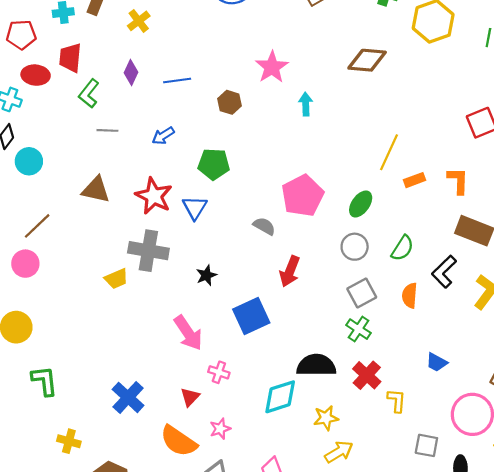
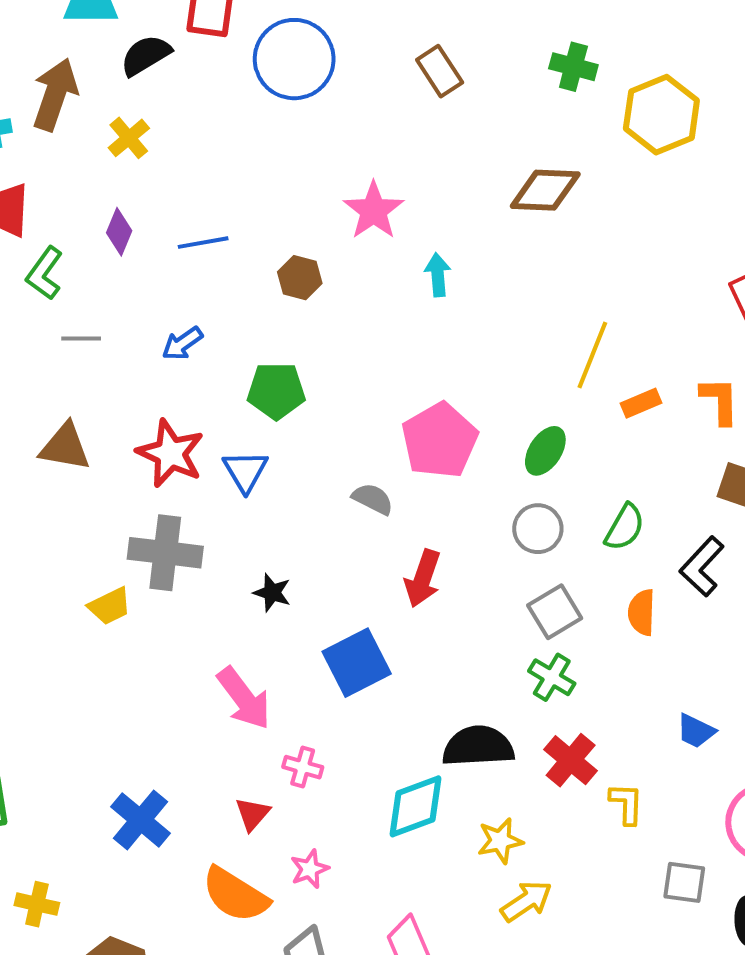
black star: (206, 275) -> (272, 593), turned -30

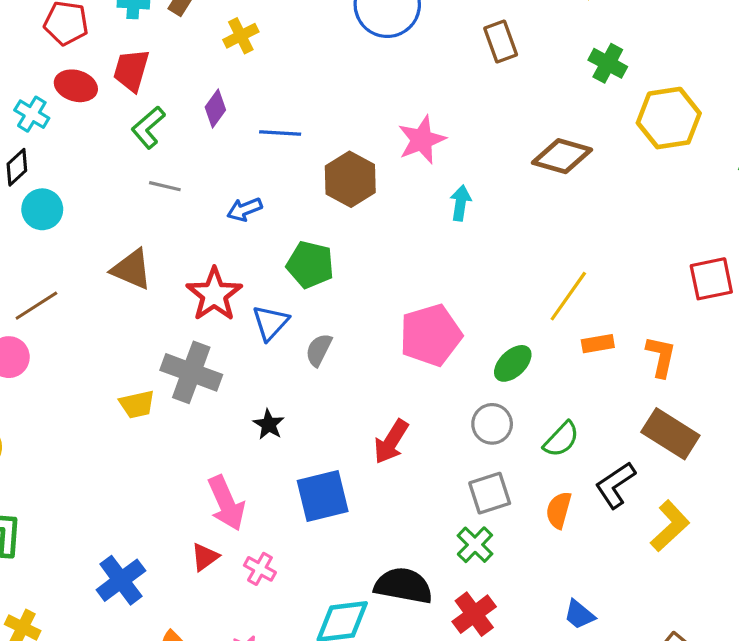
brown hexagon: (300, 278) -> (350, 179), size x1.5
gray semicircle: (373, 499) -> (319, 350), moved, turned -104
red triangle: (252, 814) -> (205, 557), moved

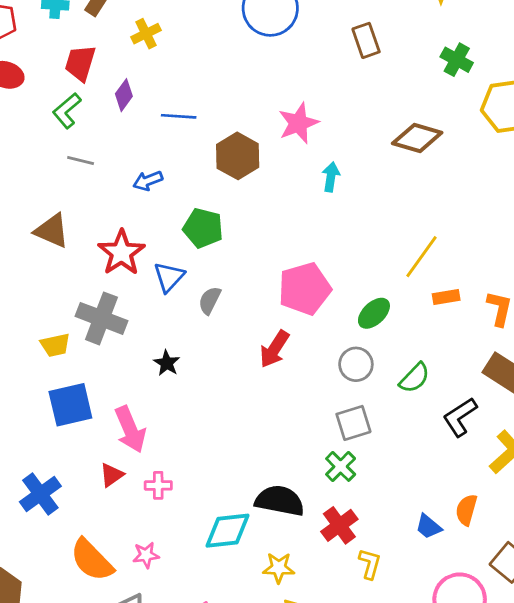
red trapezoid: (131, 70) -> (80, 63), moved
red arrow: (391, 442) -> (274, 349), moved
blue square: (323, 496) -> (70, 405), moved
orange semicircle: (559, 510) -> (466, 510), moved
pink cross: (260, 569) -> (158, 485), turned -30

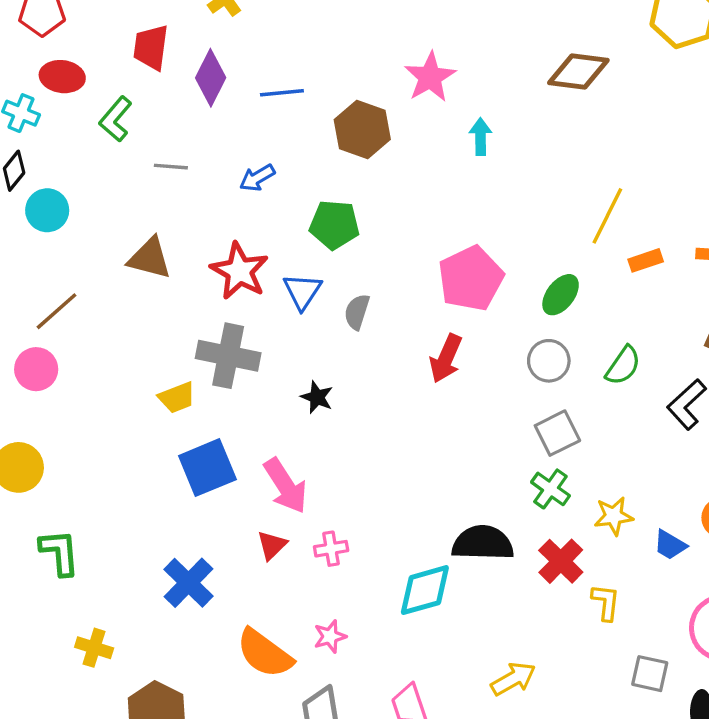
purple diamond: (124, 95) -> (211, 78), size x1.4
green L-shape: (67, 111) -> (116, 119), moved
yellow star: (279, 568) -> (614, 516), moved

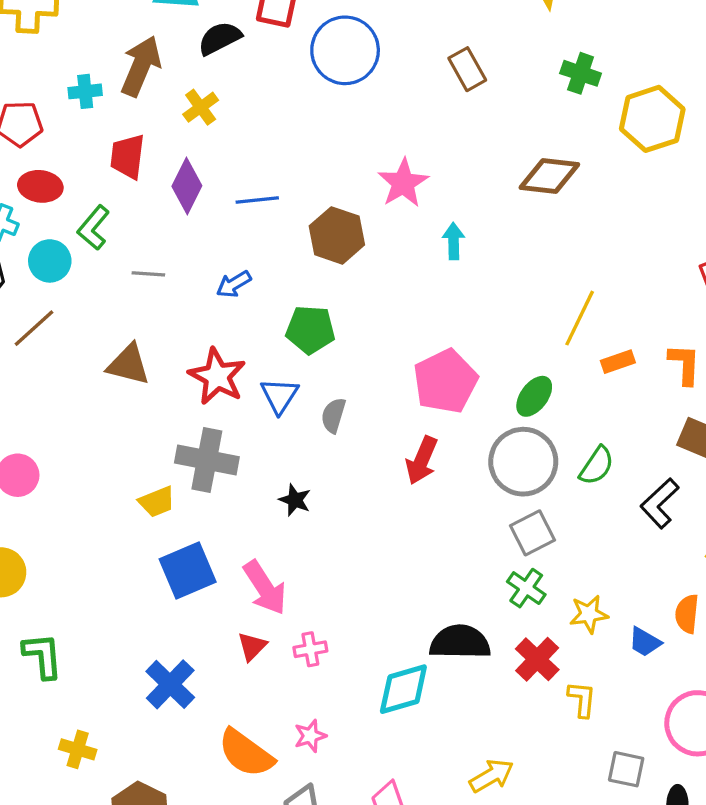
cyan circle: (47, 210) -> (50, 261), moved
brown line: (57, 311) -> (34, 328), moved
gray circle: (549, 361) -> (523, 462), size x1.6

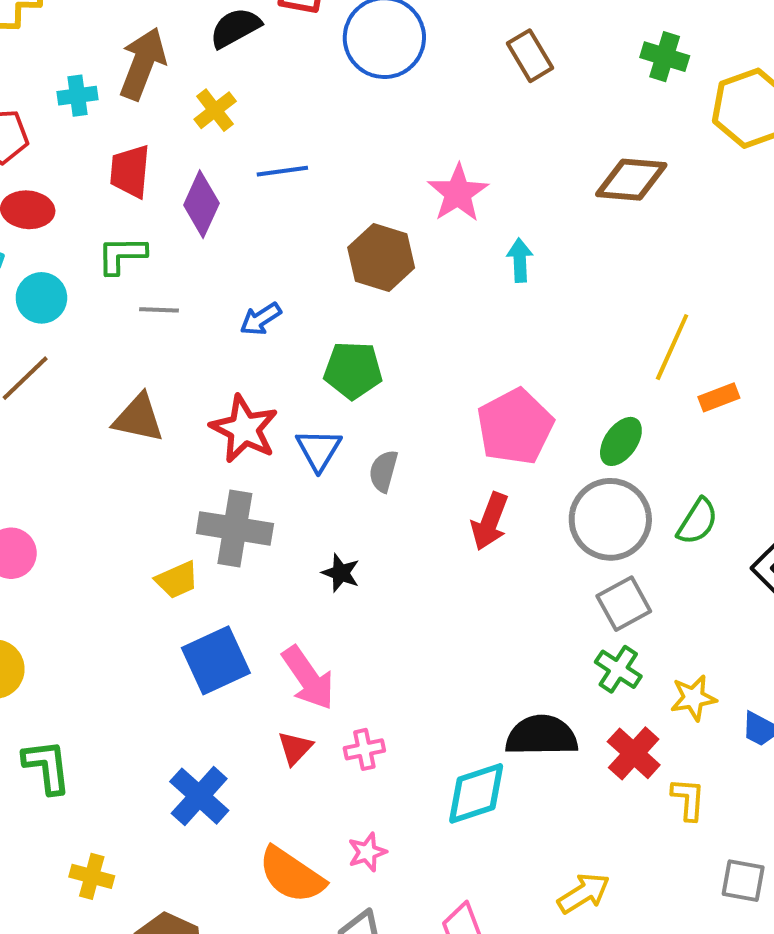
blue line: (257, 200) -> (282, 171), moved
green L-shape: (93, 228) -> (122, 255), moved, turned 51

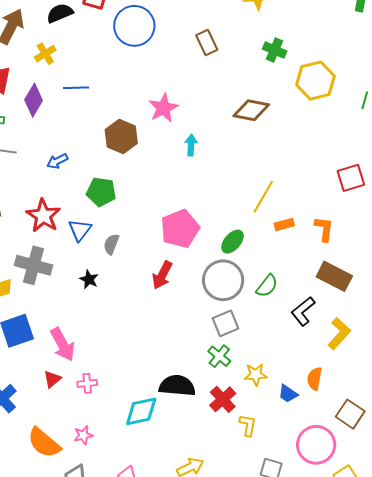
black star: (341, 573) -> (89, 279), moved

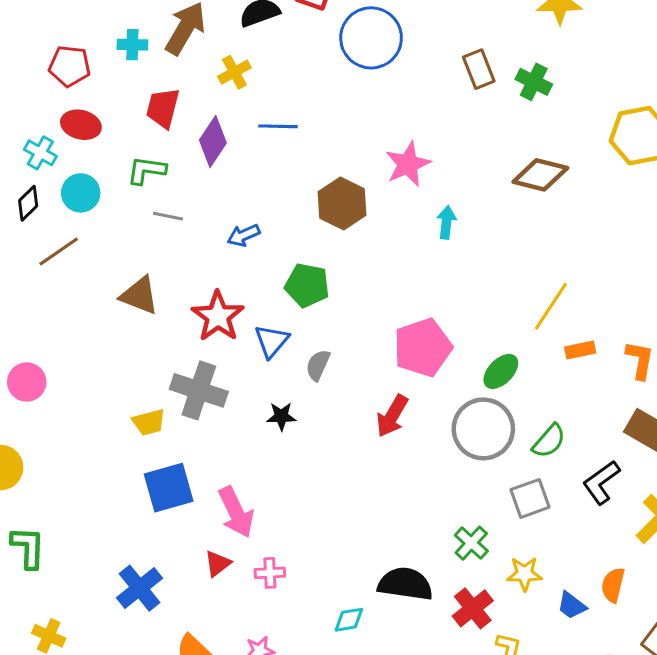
green cross: (275, 50) -> (534, 82), moved
black star: (89, 279) -> (281, 416), turned -30
gray square: (225, 323) -> (530, 498), moved
cyan diamond: (141, 411) -> (349, 620), size x0.6

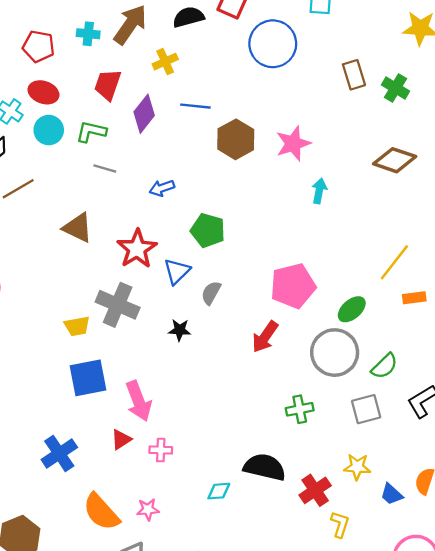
cyan circle: (81, 193) -> (49, 130), moved
brown hexagon: (342, 204) -> (236, 139), moved
green cross: (471, 543) -> (300, 409), moved, turned 32

